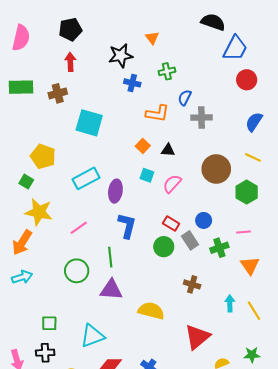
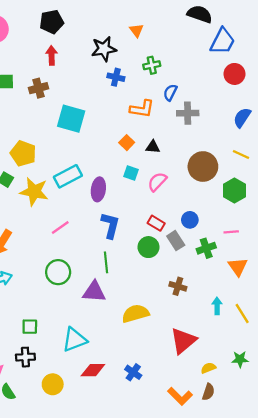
yellow star: (39, 212) -> (34, 192), moved
green line: (110, 257) -> (106, 262), moved
yellow semicircle: (151, 311) -> (135, 314), turned -30

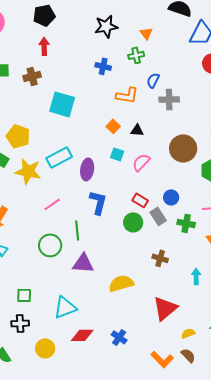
orange triangle: (136, 30) -> (146, 33), moved
black star: (104, 49) -> (106, 26), moved
green cross: (206, 248) -> (186, 223), turned 30
green line: (106, 262) -> (77, 230), moved
brown semicircle: (208, 392) -> (188, 355), turned -63

